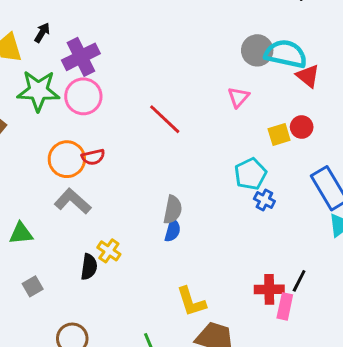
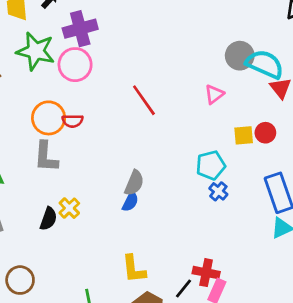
gray L-shape: (73, 201) -> (46, 157), turned -140
black line: (299, 281) -> (183, 288), moved

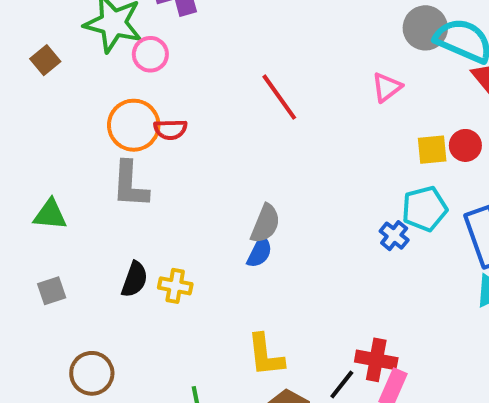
pink circle: (75, 65) -> (150, 54), moved, size x0.7
cyan pentagon: (211, 165) -> (425, 209), moved
yellow cross: (69, 208) -> (175, 286), moved, turned -35

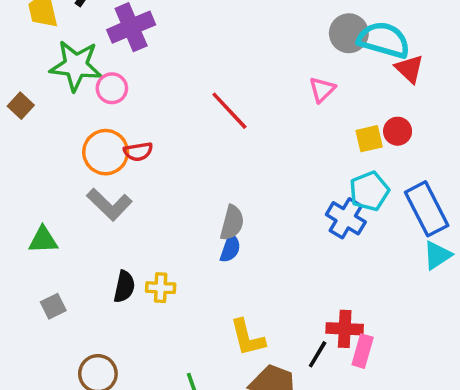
gray L-shape: (130, 185) -> (109, 204), turned -42
blue cross: (394, 236) -> (346, 218), size x1.5

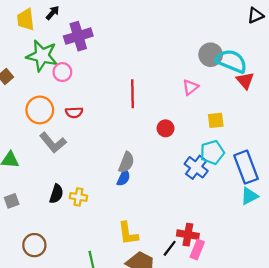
red line: (229, 111) -> (133, 94), turned 36
red circle: (398, 131) -> (166, 128), moved
orange circle: (106, 152) -> (40, 110), moved

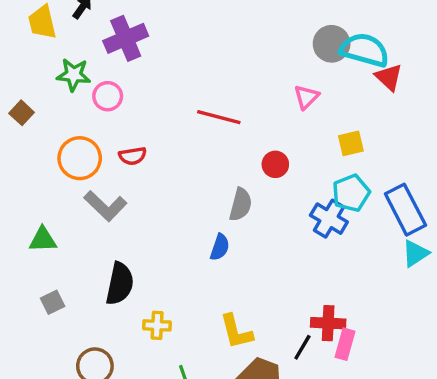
green star: (42, 56) -> (74, 75), size x0.7
red line: (133, 94) -> (219, 117), turned -68
gray semicircle: (126, 162) -> (241, 205), moved
black semicircle: (56, 194) -> (120, 284), size x1.4
yellow cross: (78, 197) -> (157, 325), moved

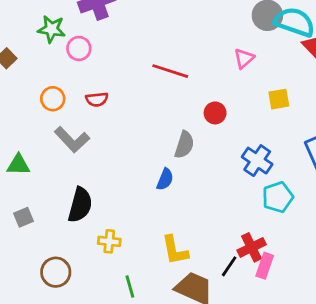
orange circle: (80, 158) -> (53, 99), size x0.7
cyan pentagon: (351, 193) -> (278, 197), moved
red cross: (328, 323) -> (252, 247), turned -32

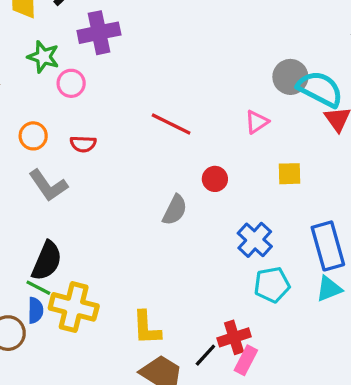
blue semicircle: (165, 179) -> (35, 310), moved, turned -30
yellow cross: (109, 241) -> (74, 307), size x1.8
green line: (130, 287) -> (38, 288), moved, turned -55

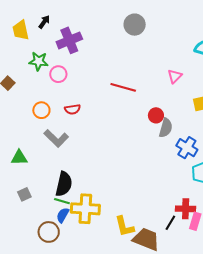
gray circle: (290, 77) -> (135, 25), moved
gray semicircle: (175, 210) -> (166, 128), moved
blue semicircle: (35, 310) -> (63, 215), turned -140
yellow L-shape: (147, 328) -> (124, 226), moved
red cross: (234, 337) -> (186, 209), turned 30

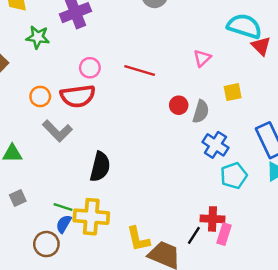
pink circle: (58, 74) -> (90, 68), moved
red semicircle: (72, 109) -> (78, 96), size x1.8
gray semicircle: (166, 128) -> (201, 112), moved
black semicircle: (64, 184) -> (100, 167), moved

